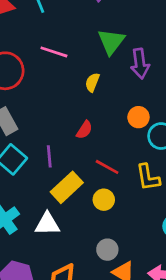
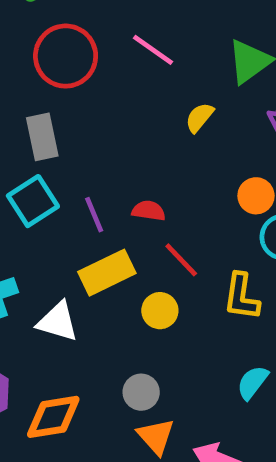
red semicircle: (84, 130) -> (149, 211), moved, turned -132
purple line: (49, 156) -> (94, 215), turned -35

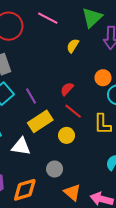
red semicircle: (149, 211) -> (67, 89), moved, turned -48
gray circle: (141, 392) -> (55, 169), moved

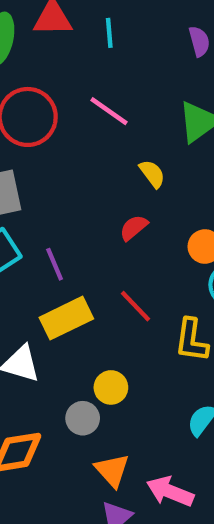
yellow semicircle: (73, 46) -> (152, 174), turned 104
red semicircle: (67, 89) -> (134, 228), moved
yellow circle: (67, 135) -> (111, 387), moved

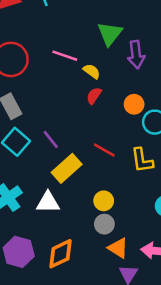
pink line: (109, 111) -> (65, 56), moved
red semicircle: (134, 228) -> (94, 96), moved
gray circle: (83, 418) -> (104, 224), moved

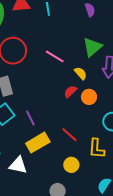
yellow semicircle: (92, 71) -> (81, 73), moved
orange circle: (134, 104) -> (89, 97), moved
yellow circle: (104, 201) -> (71, 165), moved

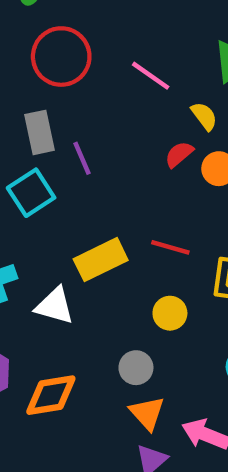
purple line: (30, 118) -> (82, 158), moved
red line: (69, 135) -> (170, 247), turned -30

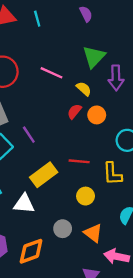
purple line: (82, 158) -> (29, 135), moved
gray circle: (136, 368) -> (63, 229), moved
orange triangle: (147, 413) -> (93, 233), moved

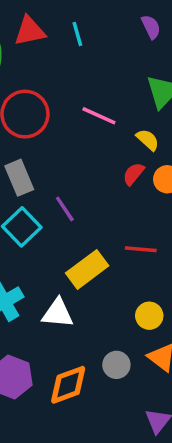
yellow circle: (86, 196) -> (149, 316), moved
gray circle: (63, 229) -> (116, 365), moved

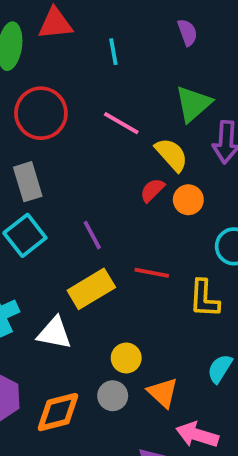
cyan line: (77, 34) -> (113, 52), moved
yellow semicircle: (148, 140) -> (171, 155), size x1.4
purple line: (65, 209) -> (92, 235), moved
yellow circle: (149, 316) -> (126, 358), moved

